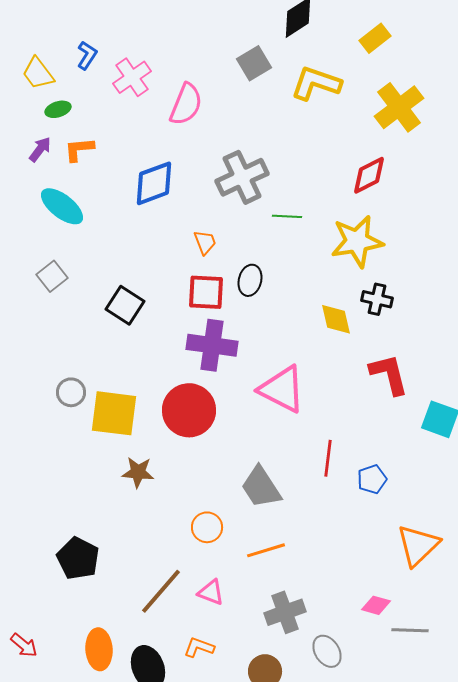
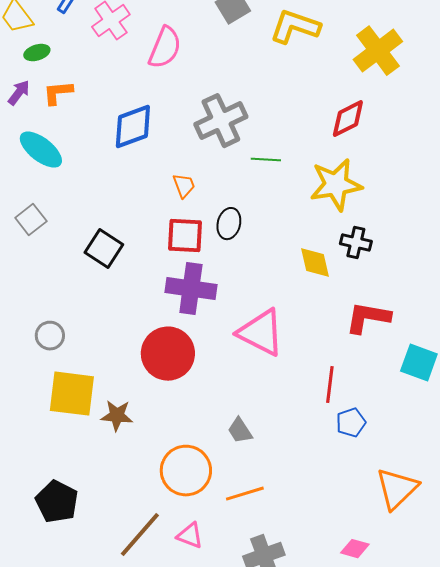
red L-shape: (389, 374) -> (368, 318), turned -66
yellow square: (114, 413) -> (72, 394), moved
red line: (328, 458) -> (330, 385), moved
gray trapezoid: (261, 487) -> (240, 431), size x0.6
orange circle: (207, 527) -> (186, 471), size x1.6

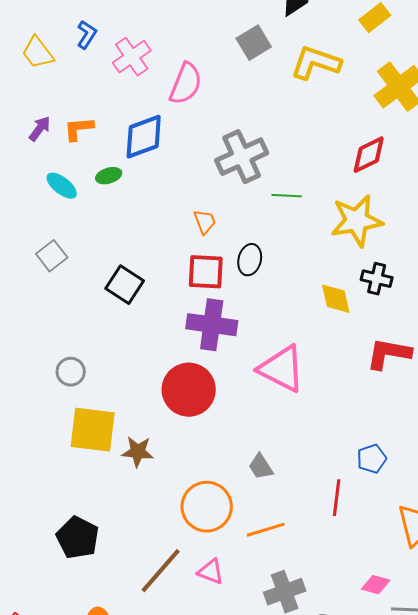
green ellipse: (37, 53) -> (109, 176), moved
blue diamond: (133, 127) -> (144, 137), moved
cyan ellipse: (41, 150) -> (62, 186), size x0.7
red line: (330, 385) -> (337, 498), moved

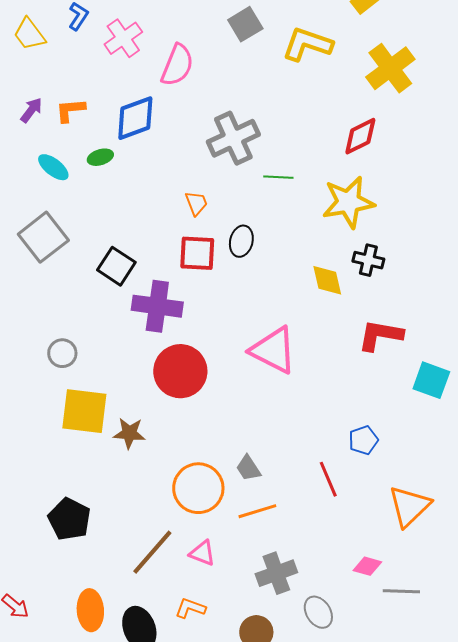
gray square: (52, 256) -> (43, 237), size x1.6
purple cross: (212, 325) -> (157, 306), moved
gray trapezoid: (261, 467) -> (248, 468), moved
red line: (337, 498) -> (328, 479), turned -30

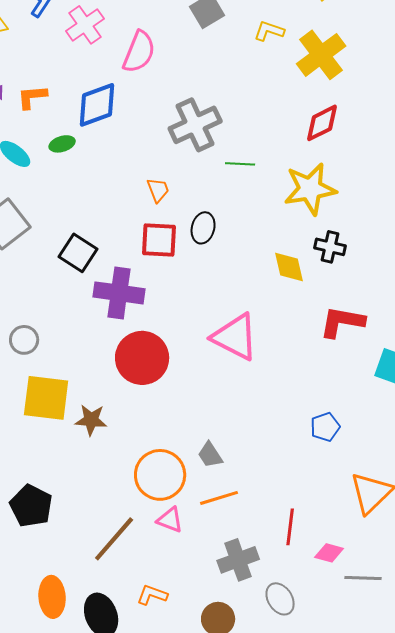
yellow L-shape: (307, 44) -> (269, 31), size x0.6
yellow cross: (390, 68) -> (321, 55), moved
red line: (328, 479) -> (290, 527), moved, turned 30
pink triangle: (202, 553) -> (170, 520), moved

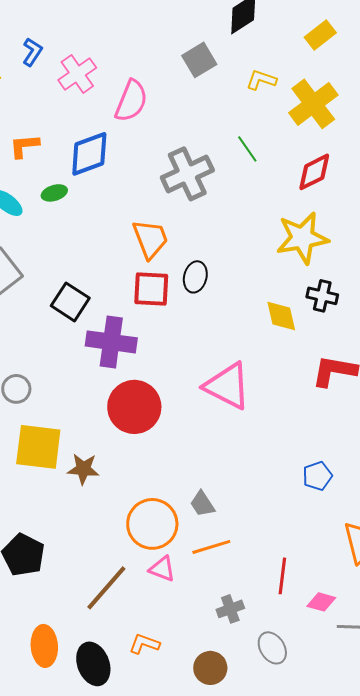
green line: (240, 164) -> (247, 149), moved, turned 52
orange trapezoid: (158, 190) -> (150, 239), size x1.6
gray cross: (238, 560) -> (230, 609), size x0.7

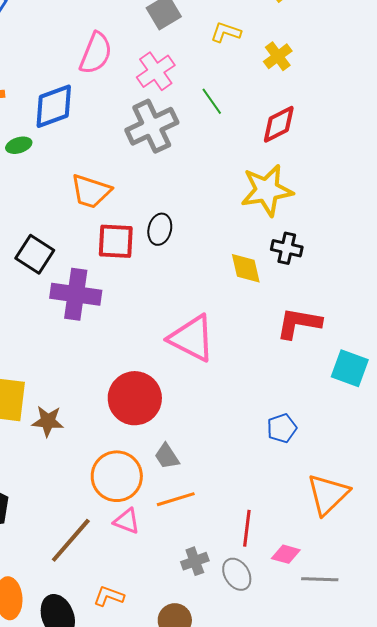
pink cross: (77, 74) -> (156, 71), moved
yellow cross: (313, 104) -> (278, 56), size x0.6
orange trapezoid: (150, 239) -> (91, 191), moved, turned 129
red circle: (134, 407) -> (135, 398), moved
gray ellipse: (272, 648) -> (237, 574), moved

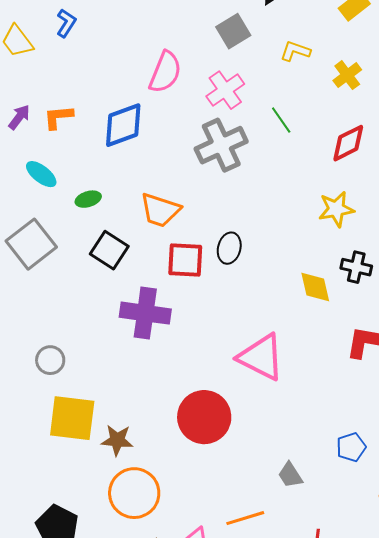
green ellipse: (19, 145) -> (88, 199), moved
yellow star: (267, 190) -> (336, 209), size x0.7
black square: (35, 254) -> (109, 250), moved
gray trapezoid: (167, 456) -> (290, 475), moved
orange circle: (117, 476) -> (134, 493), moved

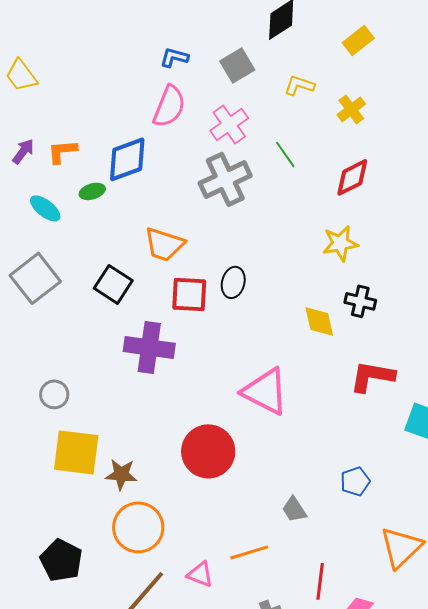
blue L-shape: (66, 23) -> (174, 57), moved, turned -108
green ellipse: (88, 199) -> (92, 191), moved

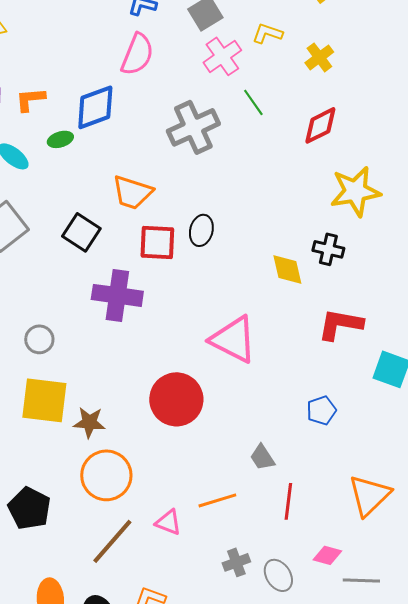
pink cross: (229, 124) -> (222, 56), moved
yellow star: (340, 243) -> (355, 191), moved, size x1.4
gray circle: (54, 394) -> (39, 339), moved
blue pentagon: (355, 481) -> (321, 410), moved
red line: (320, 581) -> (288, 501), moved

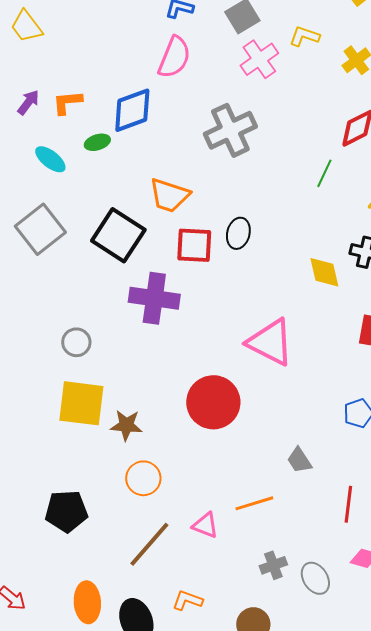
green line: (253, 102) -> (324, 173), moved, turned 60
black square: (81, 232) -> (118, 235), size x1.4
orange circle: (106, 475) -> (143, 478), size x0.7
red line: (288, 501) -> (348, 504), moved
black pentagon: (29, 508) -> (66, 511), turned -30

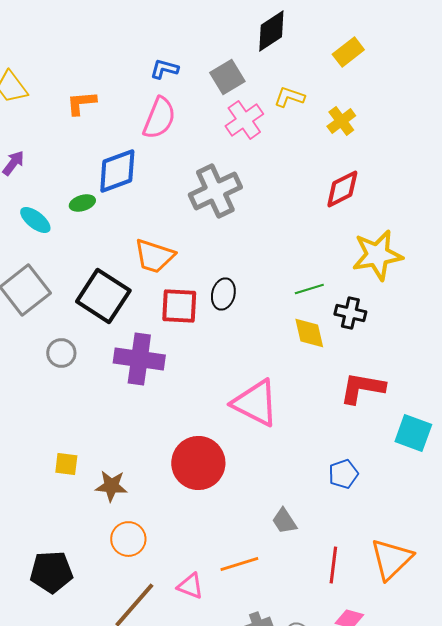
orange L-shape: (67, 102) -> (81, 103), moved
green line: (324, 173) -> (309, 289), moved, turned 48
gray circle: (76, 342) -> (61, 353), moved
yellow square: (81, 403) -> (66, 464), size x0.5

